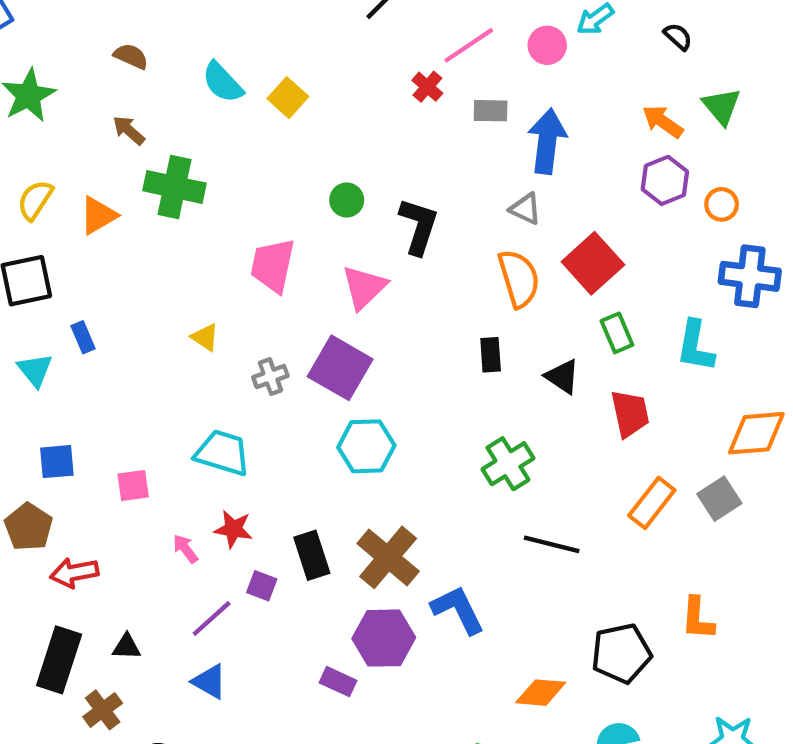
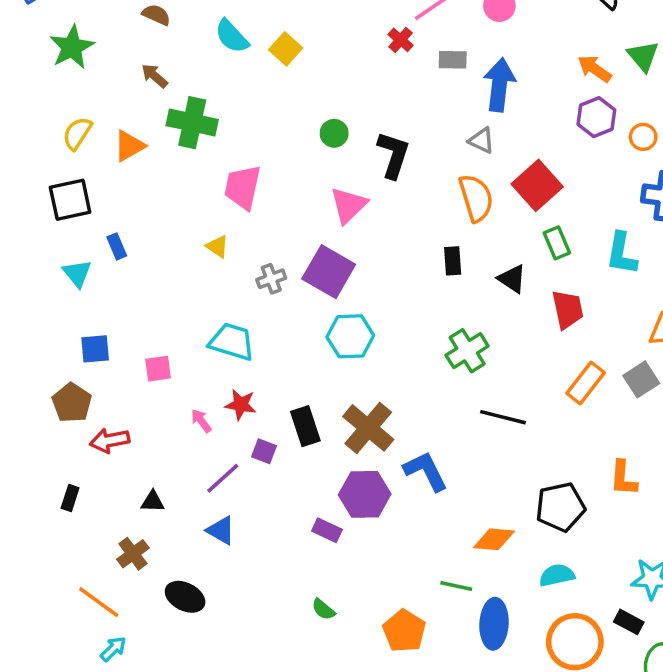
pink trapezoid: (273, 265) -> (243, 187), moved
black rectangle: (59, 660) -> (70, 498), moved, size x0.5

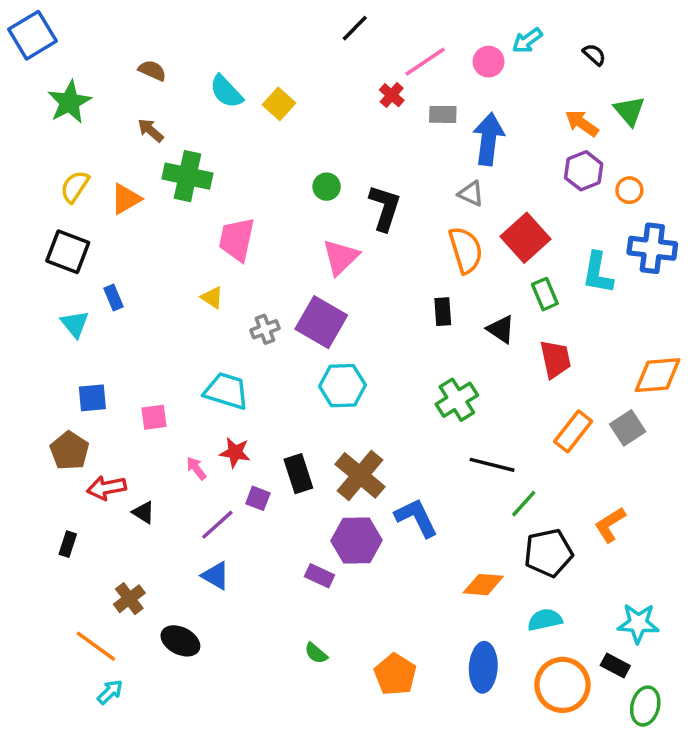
black square: (70, 200) -> (68, 252), turned 33
cyan L-shape: (622, 254) -> (598, 273), moved
orange L-shape: (623, 478) -> (610, 525), turned 54
black triangle: (153, 502) -> (143, 512), moved, turned 30
green line: (456, 586) -> (524, 504), moved, turned -60

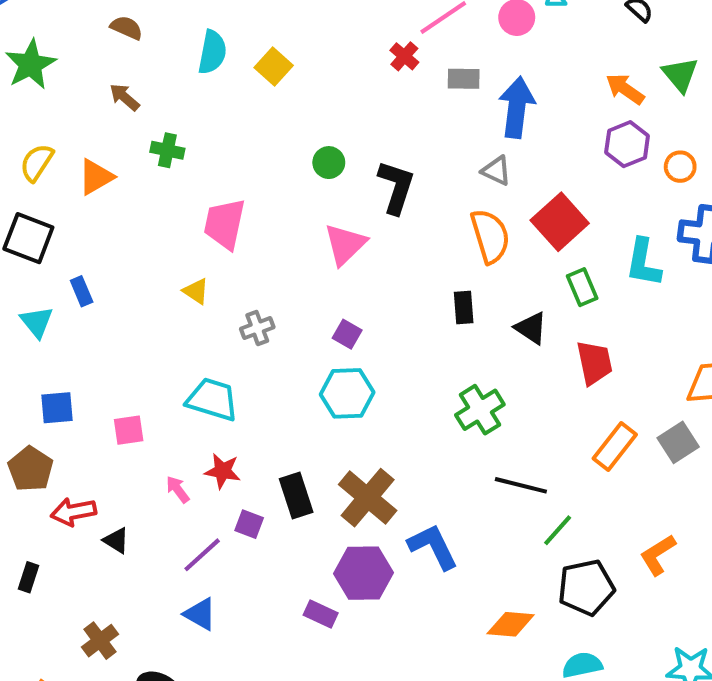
cyan semicircle: (226, 92) -> (212, 52), turned -126
green cross: (187, 176) -> (167, 150), size x0.6
purple square: (321, 322) -> (347, 334), moved, size x0.5

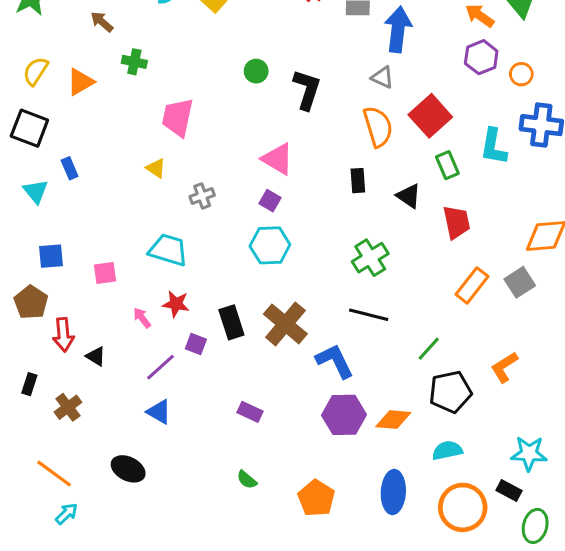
pink triangle: (345, 244) -> (278, 159), moved, turned -45
black line: (521, 485) -> (369, 315), moved
red arrow: (73, 512) -> (63, 335), turned -84
purple hexagon: (364, 573) -> (344, 415), moved
brown cross: (100, 641) -> (68, 407), moved

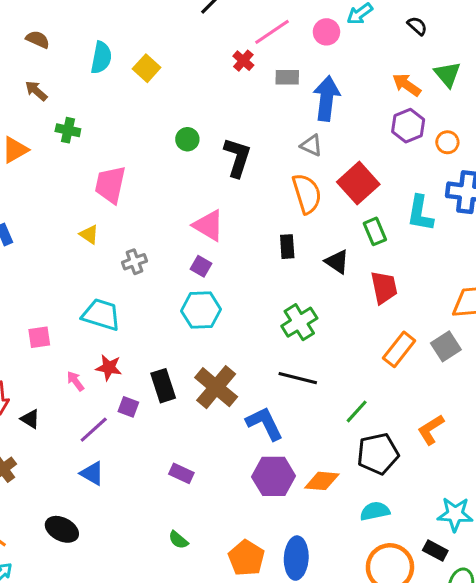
blue ellipse: (393, 492) -> (296, 558), moved

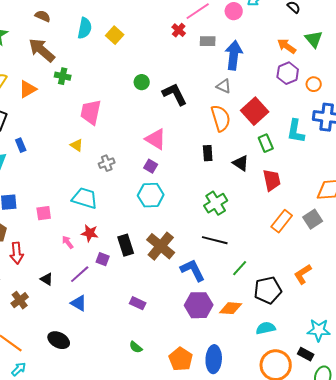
brown arrow: (36, 91) -> (42, 50), size x1.8
black L-shape: (237, 157) -> (175, 94), turned -44
green line: (357, 411) -> (240, 268), moved
black triangle: (30, 419) -> (47, 279), moved

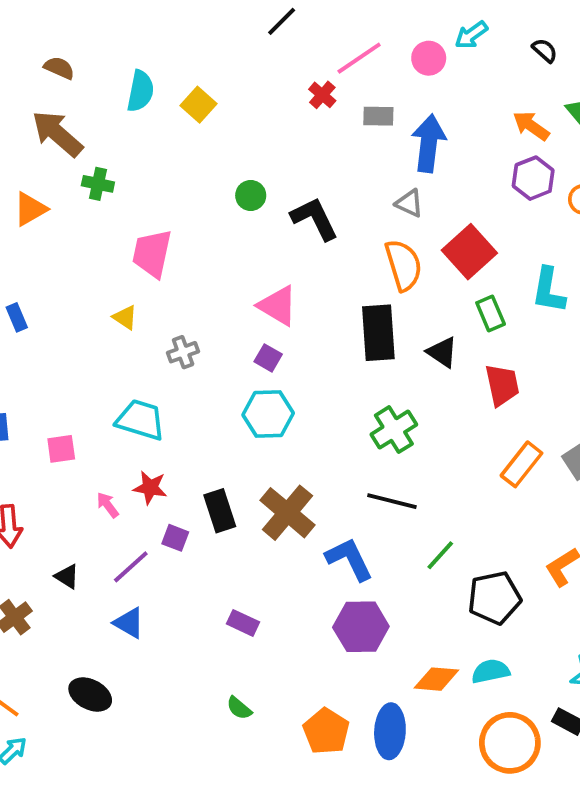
black rectangle: (208, 153) -> (378, 333), size x1.8
orange diamond: (231, 308) -> (436, 679), moved

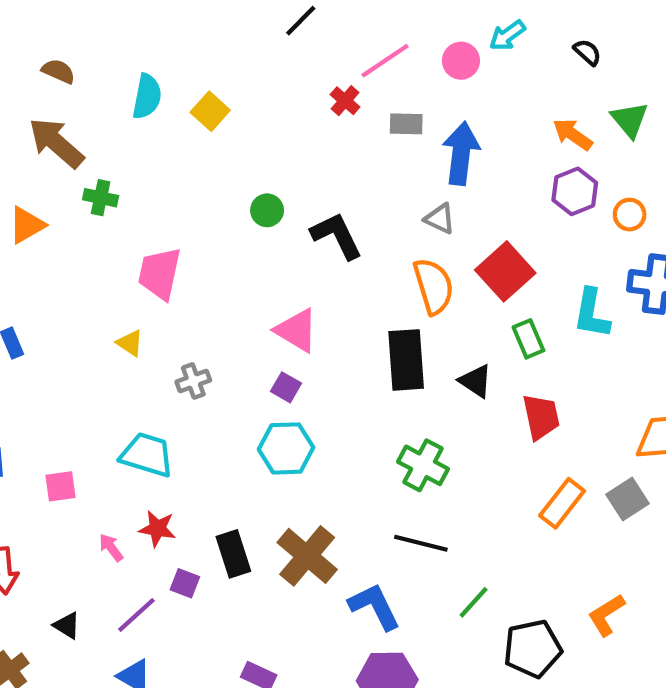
green cross: (394, 430) -> (423, 465), turned -30

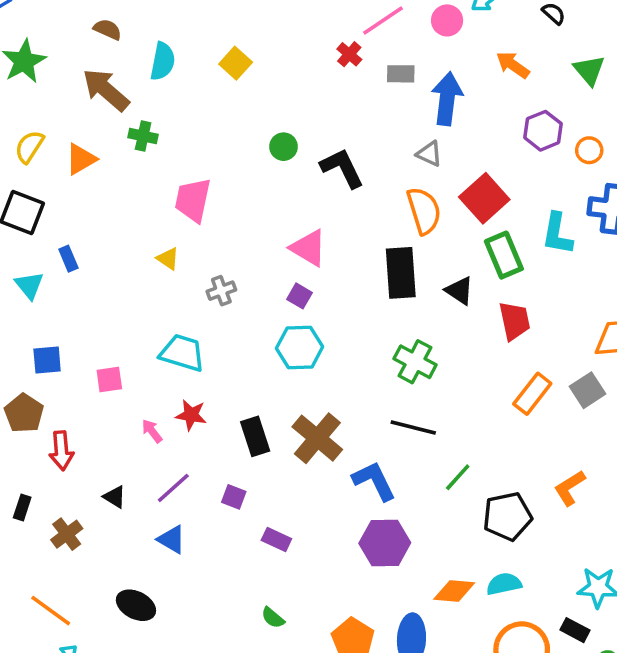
cyan semicircle: (147, 96) -> (163, 61), moved
orange arrow: (573, 134) -> (513, 65), moved
green rectangle: (528, 339) -> (504, 255), size x1.4
purple square: (185, 583) -> (234, 497), moved

